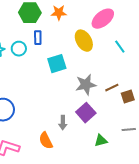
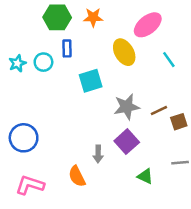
green triangle: (101, 141) -> (145, 176), turned 40

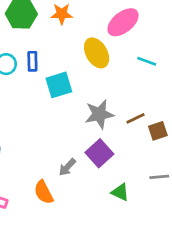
blue rectangle: (67, 48) -> (32, 61), moved
cyan line: (169, 60) -> (147, 61), turned -35
gray arrow: (98, 154) -> (67, 167), turned 42

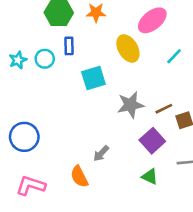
blue rectangle: (32, 61) -> (69, 46), moved
cyan line: (147, 61) -> (174, 56), turned -66
purple square: (99, 153) -> (152, 141), moved

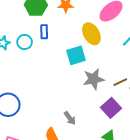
cyan square: (93, 78) -> (76, 55), moved
gray arrow: (101, 153) -> (70, 118), turned -80

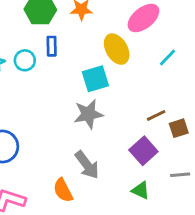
gray star: (93, 79) -> (88, 114), moved
gray arrow: (70, 118) -> (87, 165), size x1.5

